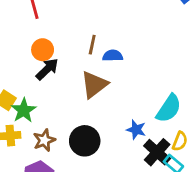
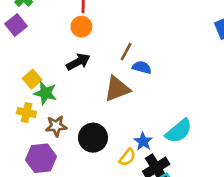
orange circle: (43, 50) -> (81, 27), moved
green star: (24, 110) -> (45, 93), turned 30
yellow semicircle: (180, 141) -> (127, 157), moved

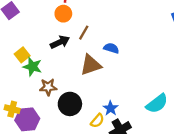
brown line: (126, 52) -> (84, 33), moved
yellow cross: (26, 113) -> (12, 109), moved
brown star: (56, 126) -> (48, 87), moved
cyan semicircle: (179, 131) -> (157, 104), moved

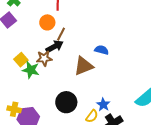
orange circle: (63, 14) -> (47, 22), moved
brown line: (84, 33) -> (61, 34), moved
brown star: (48, 87) -> (44, 58), moved

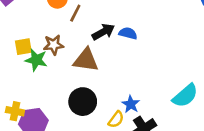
black arrow: (55, 46) -> (103, 32), moved
yellow square: (21, 60) -> (23, 47), turned 32
brown triangle: (84, 66) -> (86, 60), moved, turned 30

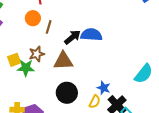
blue semicircle: (128, 33) -> (91, 35), size x1.5

